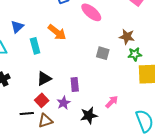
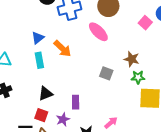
blue triangle: (17, 27) -> (38, 38), moved
red square: (42, 100) -> (41, 115), turned -32

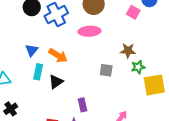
pink ellipse: (98, 32) -> (89, 31), turned -35
cyan rectangle: (39, 60) -> (38, 72), turned 35
black triangle: (46, 94) -> (56, 82), moved

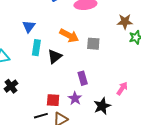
orange arrow: (58, 55) -> (69, 36), moved
gray square: (106, 70) -> (93, 44), moved

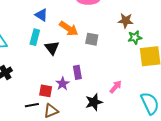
blue triangle: (29, 26) -> (41, 15), moved, turned -40
black triangle: (55, 57) -> (52, 48), turned -35
purple star: (75, 98) -> (63, 84), moved

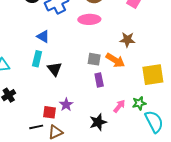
orange arrow: (69, 29) -> (115, 60), moved
green star: (135, 37) -> (139, 103), moved
purple rectangle: (77, 72) -> (99, 80), moved

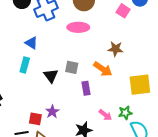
gray square: (94, 59) -> (72, 67), moved
black triangle: (55, 69) -> (51, 76), moved
pink arrow: (119, 106) -> (105, 115), turned 88

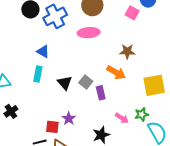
gray square: (72, 67) -> (86, 82), moved, turned 32

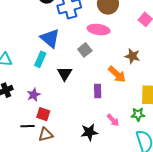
blue triangle: (43, 51) -> (50, 38), size x1.5
gray square: (86, 82) -> (85, 50), moved
green star: (142, 114) -> (138, 114), moved
purple star: (69, 119) -> (34, 95), moved

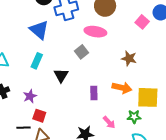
blue triangle: (50, 38) -> (39, 30), moved
orange arrow: (117, 74) -> (122, 88), moved, turned -30

